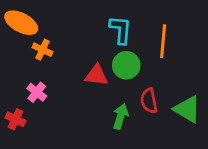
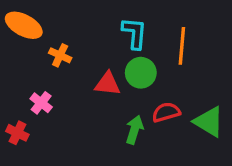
orange cross: (42, 50) -> (60, 55), moved
red semicircle: (149, 101) -> (166, 112), turned 85

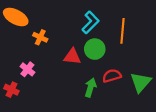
cyan L-shape: (134, 33) -> (90, 22), turned 40
green triangle: (209, 122) -> (141, 82), turned 40

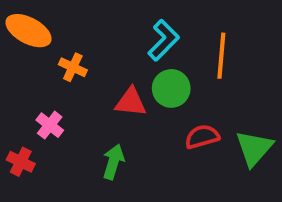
green arrow: (90, 88) -> (113, 162), moved

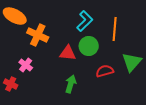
orange cross: (73, 67) -> (38, 35), size x1.5
green triangle: (254, 148) -> (132, 62), moved
green arrow: (113, 162) -> (71, 84), moved

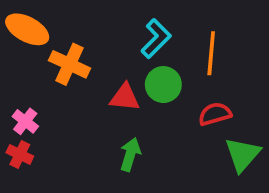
green triangle: (132, 62) -> (242, 154), moved
pink cross: (26, 65) -> (25, 121), moved
red semicircle: (105, 71) -> (215, 114), moved

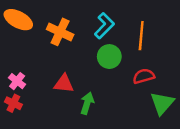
orange cross: (69, 64) -> (60, 32), moved
red triangle: (125, 97) -> (64, 84), moved

